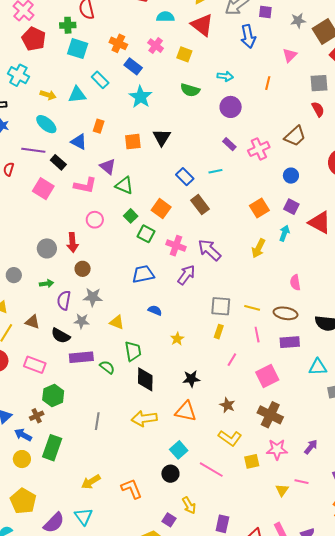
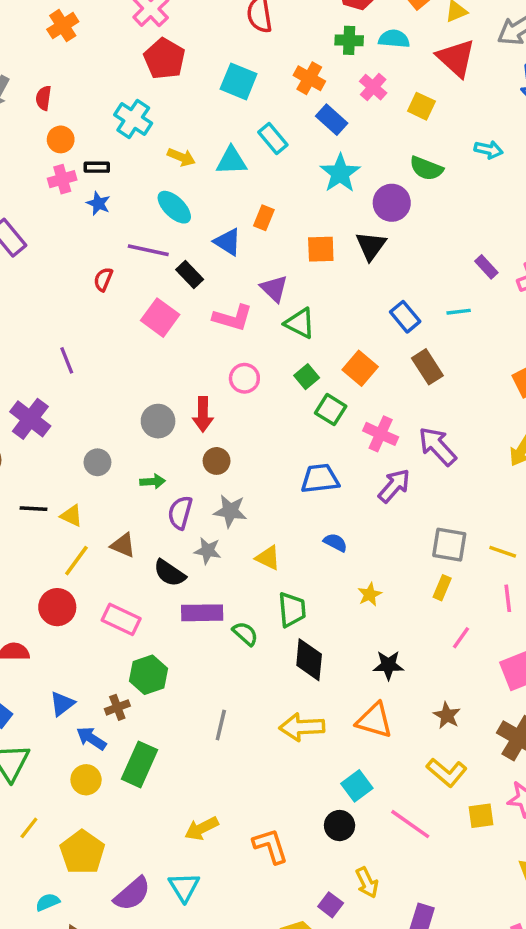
green cross: (68, 25) -> (349, 40), moved
purple circle: (231, 107) -> (392, 203), moved

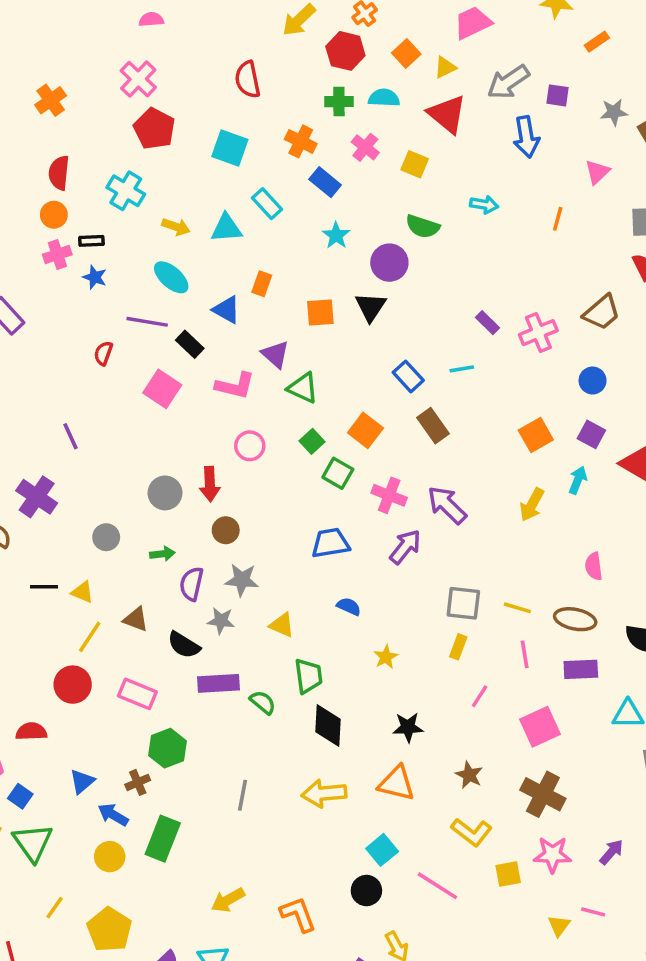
red semicircle: (44, 98) -> (59, 173), moved, size x1.4
cyan star: (340, 173) -> (336, 235), size x0.7

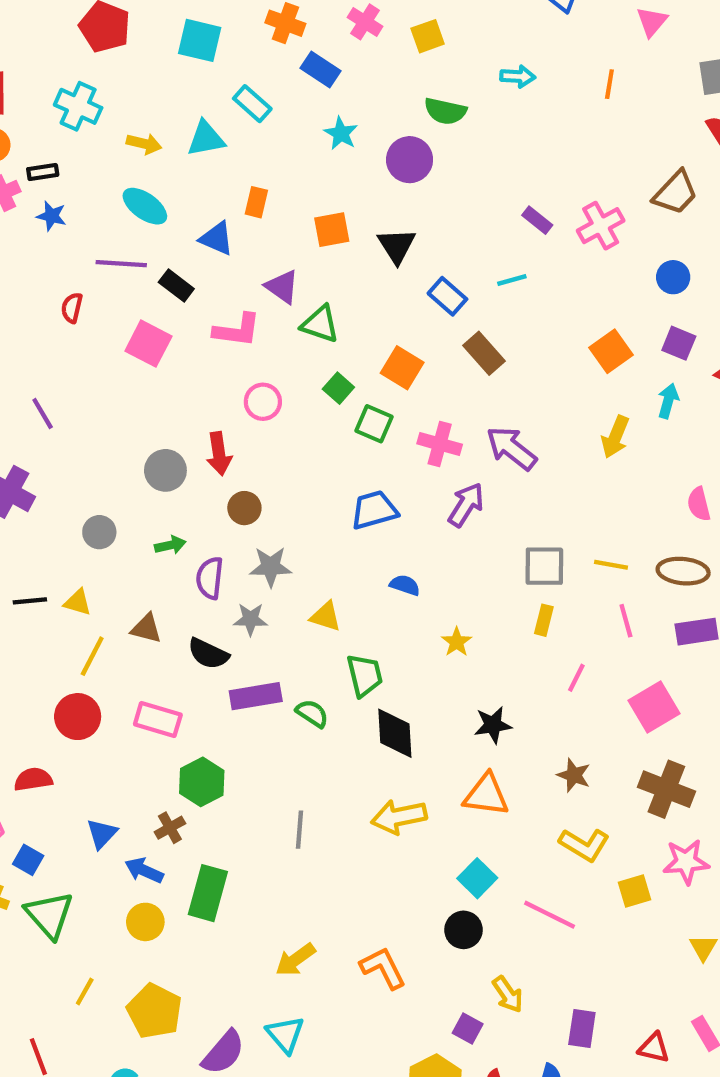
yellow square: (415, 164) -> (428, 36), turned -36
black triangle: (370, 307) -> (397, 246), moved

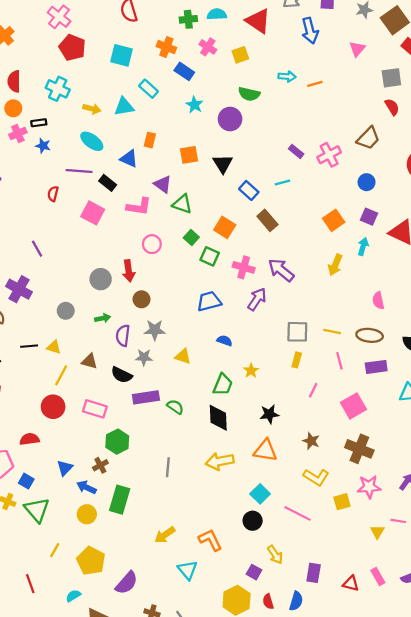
orange line: (609, 84) -> (315, 84), moved, turned 64
green trapezoid: (365, 675) -> (223, 385), moved, turned 35
cyan triangle: (285, 1034) -> (188, 570), moved

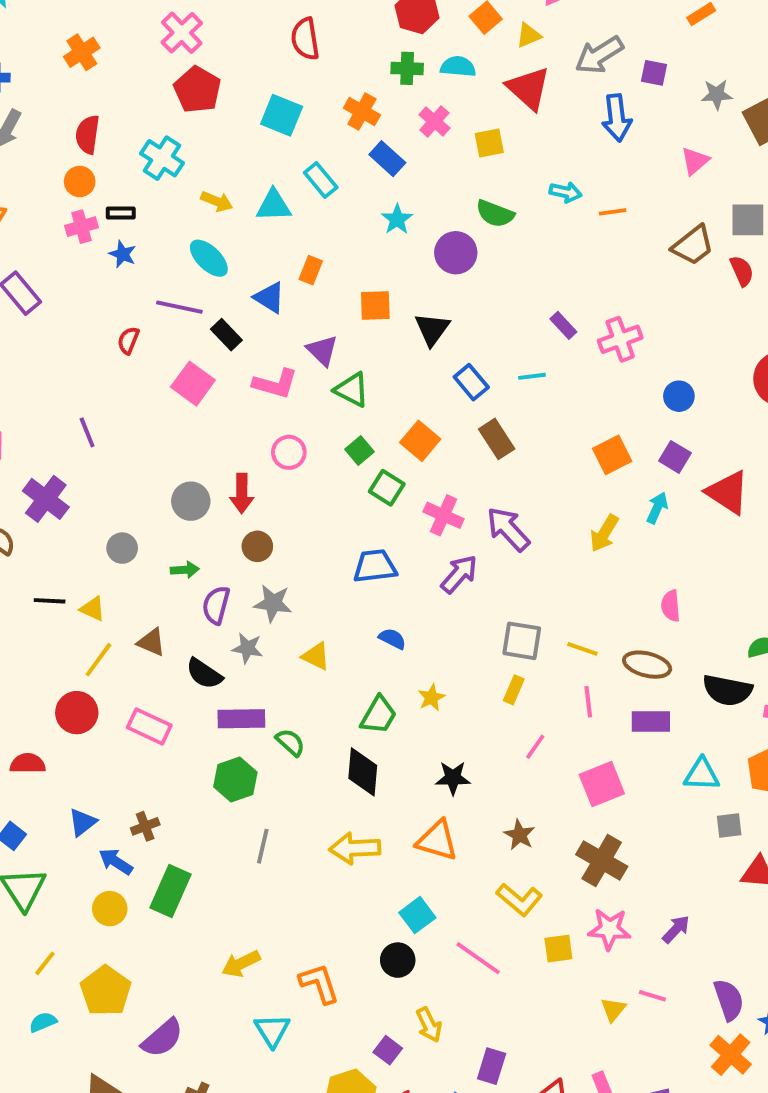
brown trapezoid: (368, 138) -> (693, 245), moved
green hexagon: (117, 442) -> (235, 779), moved
cyan semicircle: (73, 596) -> (43, 1022), moved

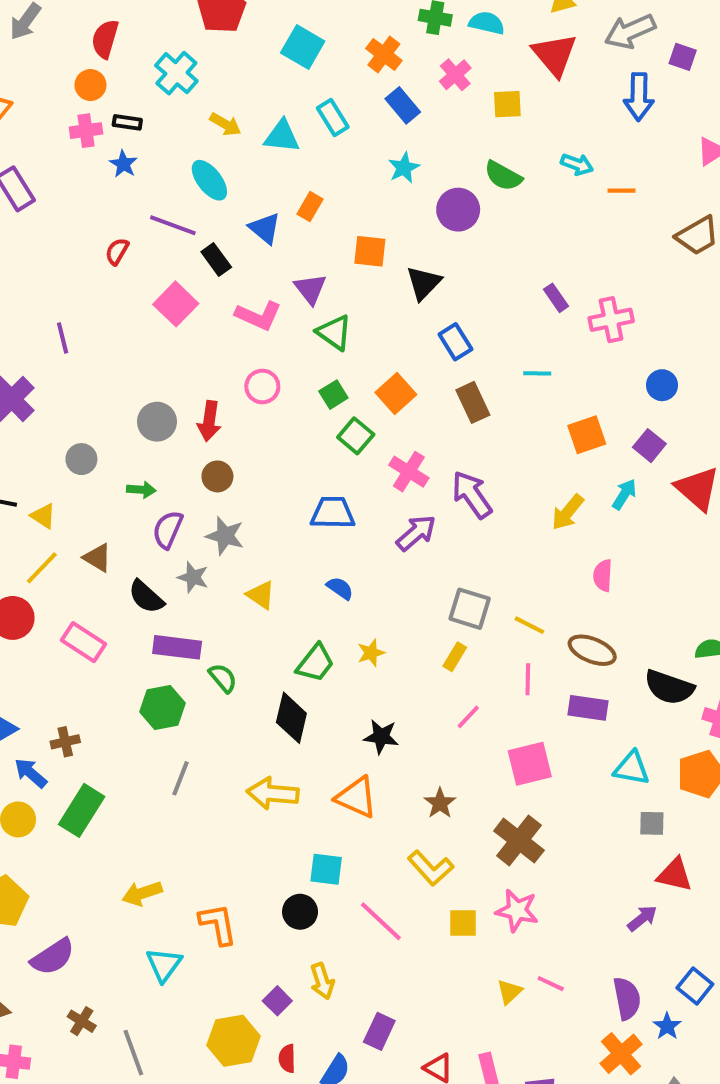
cyan line: (532, 376) -> (537, 373), moved
pink semicircle: (671, 606) -> (603, 575), moved
cyan square: (417, 915) -> (326, 869), turned 36
purple arrow: (676, 929) -> (642, 918), moved

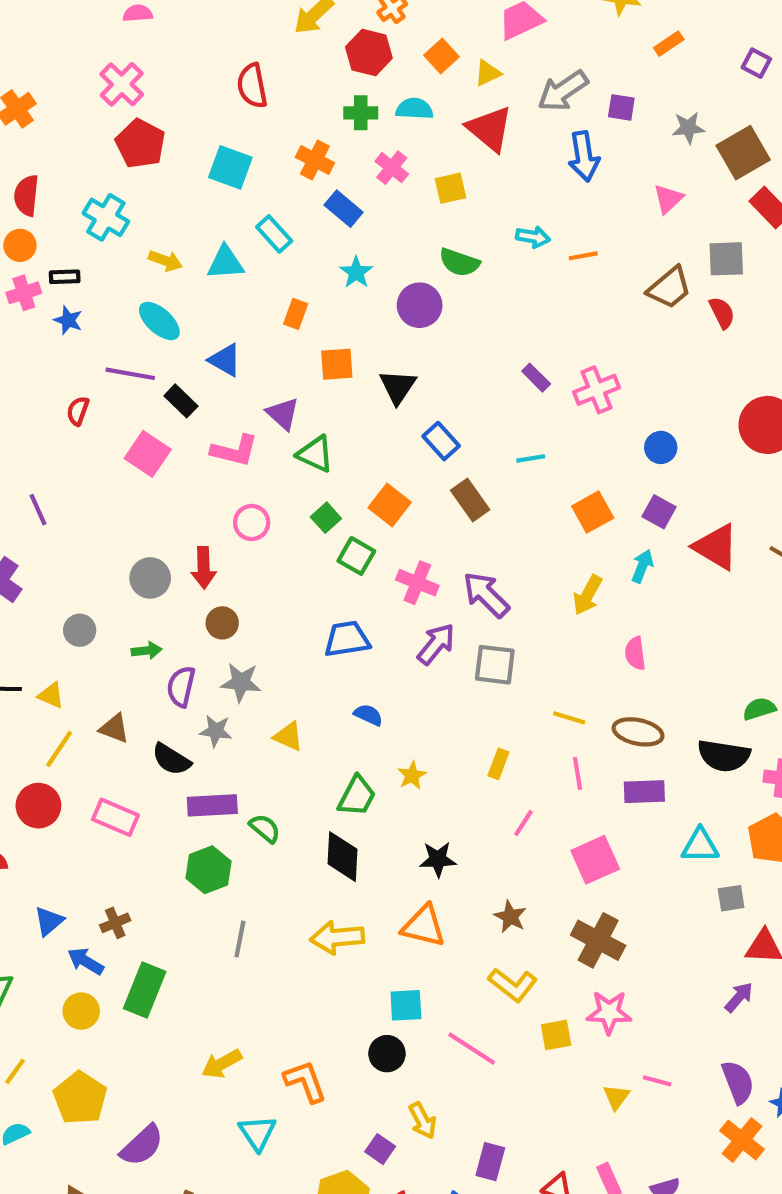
orange rectangle: (310, 207) -> (296, 314), moved
gray square: (470, 609) -> (495, 665), moved

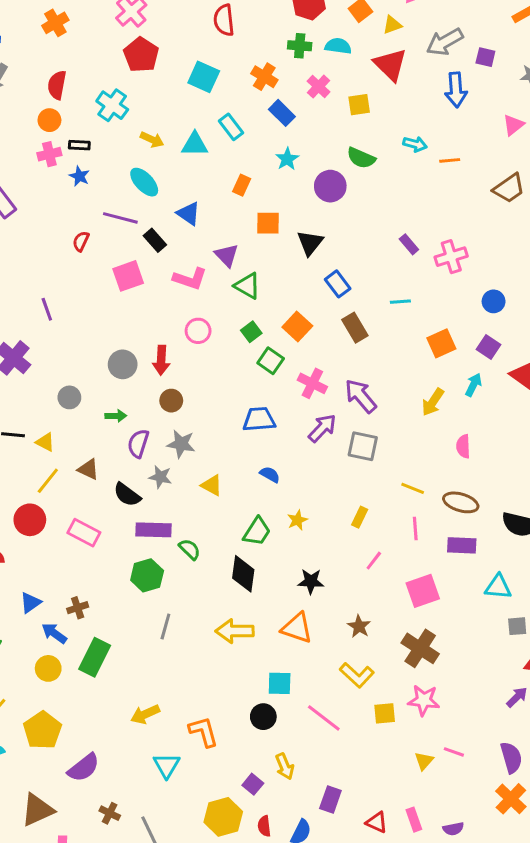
pink square: (148, 454) -> (128, 276), turned 32

